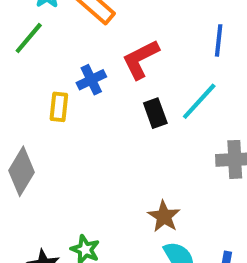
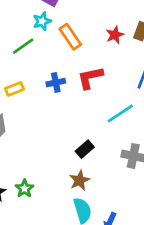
yellow rectangle: (59, 107) -> (14, 89), moved, turned 48
black rectangle: (155, 113) -> (85, 149), moved, turned 54

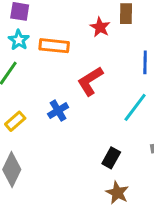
orange rectangle: (70, 37) -> (54, 46), turned -30
blue cross: (56, 83) -> (58, 111), moved

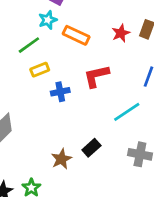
yellow rectangle: (15, 121) -> (40, 70), moved
brown star: (117, 193) -> (61, 159), moved

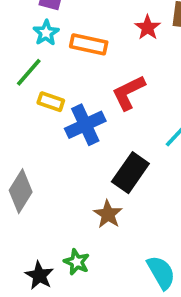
yellow rectangle: (40, 70) -> (51, 102), turned 54
blue cross: (60, 92) -> (85, 125), size x1.5
black rectangle: (91, 148) -> (130, 173), moved, size x1.5

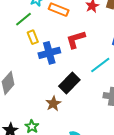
yellow rectangle: (51, 102) -> (33, 37), turned 40

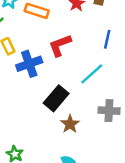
brown star: (53, 104) -> (70, 124), moved

